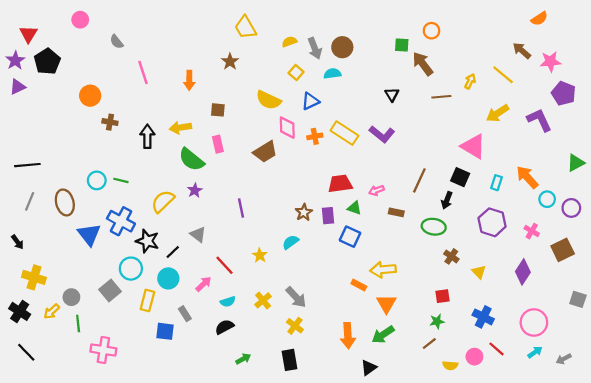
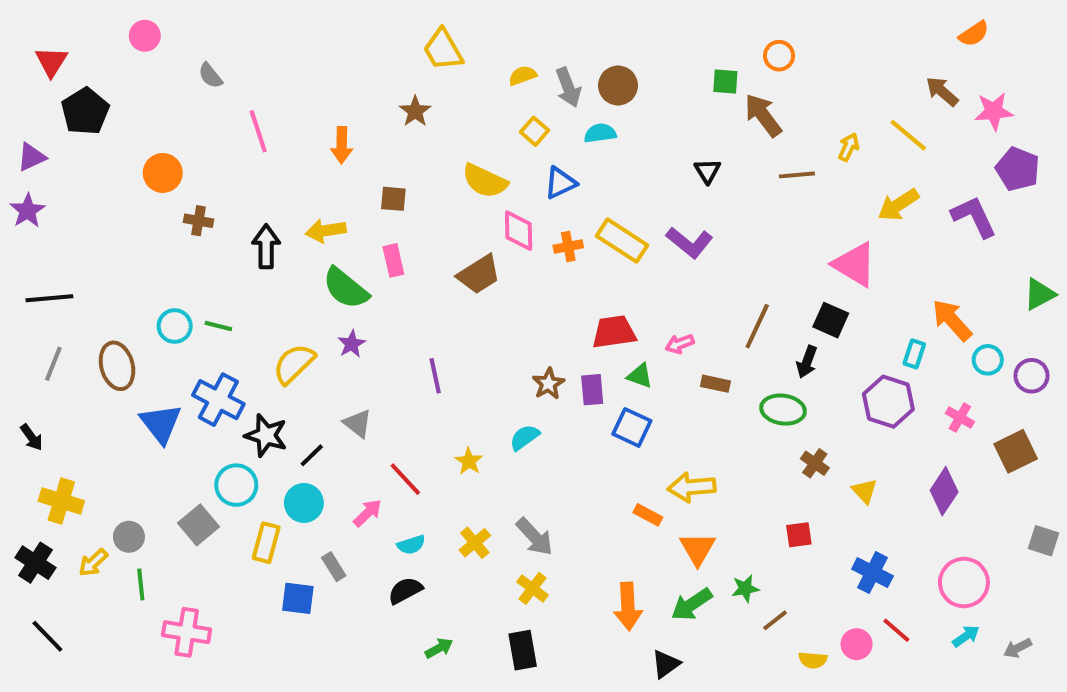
purple star: (15, 60) -> (28, 211), moved
cyan rectangle: (496, 183) -> (914, 354), moved
green star: (437, 321) -> (745, 588), moved

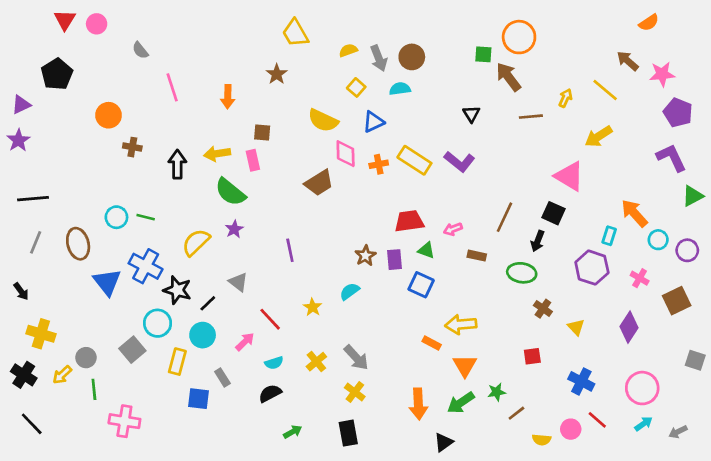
orange circle: (779, 56) -> (519, 37), size x1.6
red triangle: (51, 62) -> (65, 20), moved
purple L-shape: (974, 217) -> (671, 158), moved
pink rectangle: (393, 260) -> (253, 160), moved

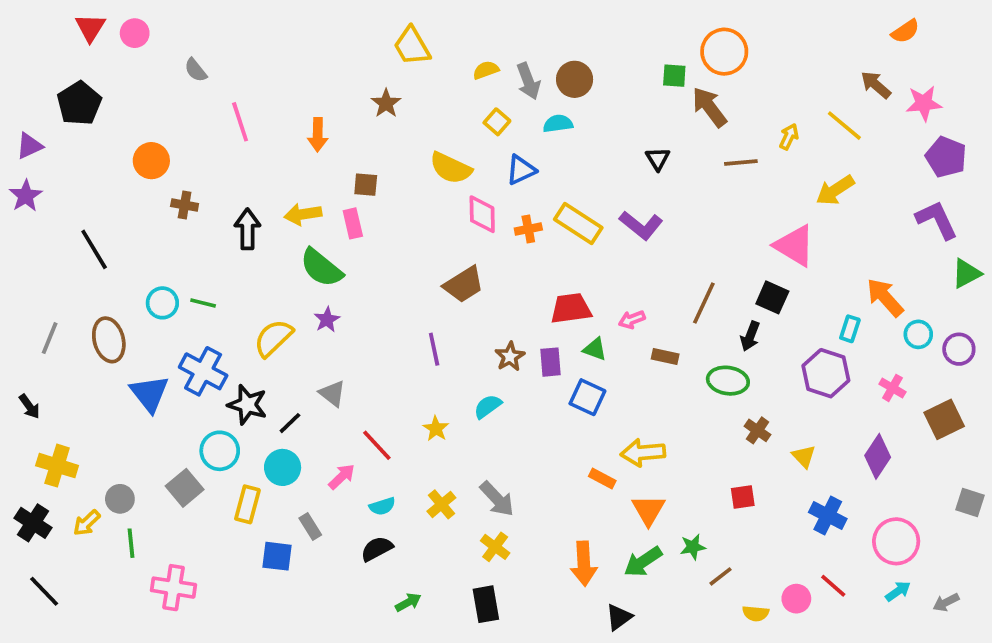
brown trapezoid: (319, 183) -> (464, 284), moved
black line: (33, 199) -> (94, 249), moved, turned 64
purple line: (290, 250) -> (434, 349), moved
blue cross: (581, 381) -> (828, 515), moved

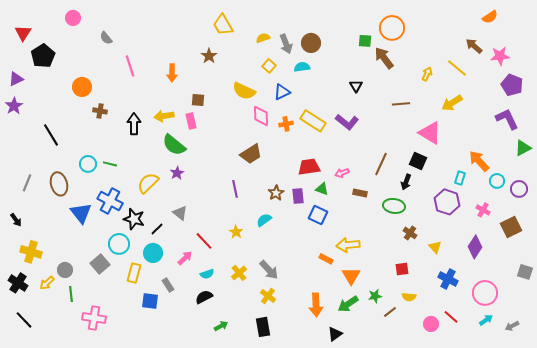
red triangle: (90, 28) -> (23, 33), moved
brown line: (741, 162) -> (401, 104), moved
yellow semicircle: (756, 613) -> (409, 297), moved

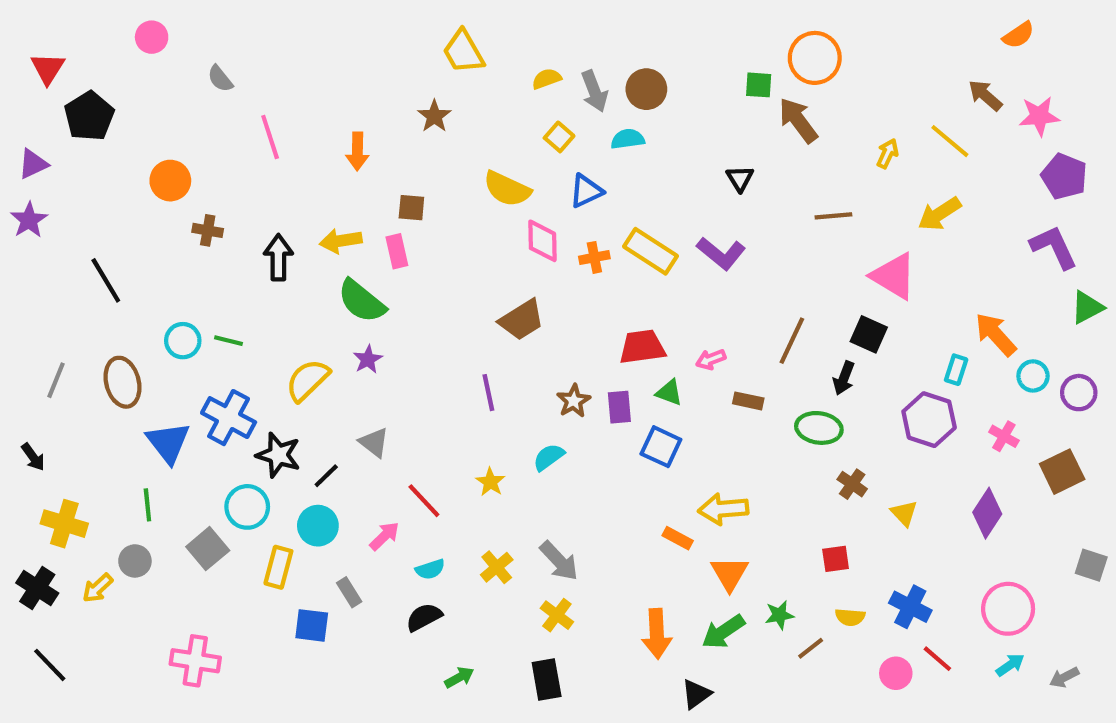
blue cross: (448, 279) -> (910, 607), moved
green line: (71, 294) -> (147, 505), moved

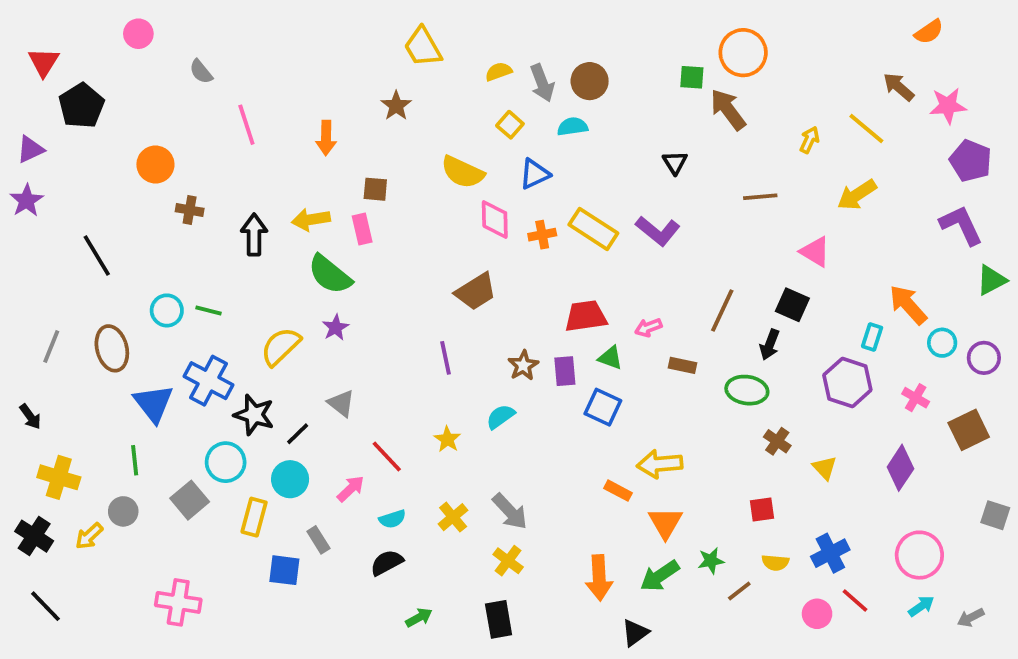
pink triangle: (894, 276) -> (815, 252), size x0.7
blue cross: (910, 607) -> (830, 553), turned 36

